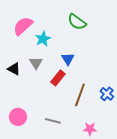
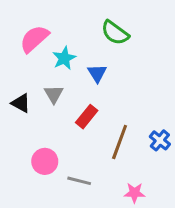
blue triangle: (68, 59) -> (97, 73), moved
pink circle: (18, 117) -> (45, 161), moved

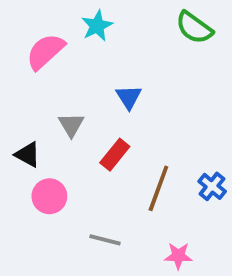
green semicircle: (115, 33) -> (194, 28), moved
cyan star: (64, 58) -> (97, 26), moved
black triangle: (21, 103) -> (28, 155), moved
pink circle: (45, 161) -> (49, 196), moved

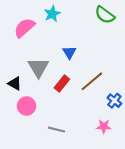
gray triangle: (71, 125) -> (38, 67), size x1.5
brown line: (158, 188) -> (92, 81), moved, turned 30
pink star: (178, 256) -> (104, 126), moved

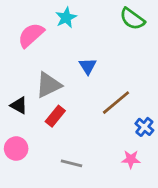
gray triangle: (38, 67) -> (49, 85), turned 35
red rectangle: (62, 83) -> (55, 116), moved
pink circle: (26, 106) -> (16, 149), moved

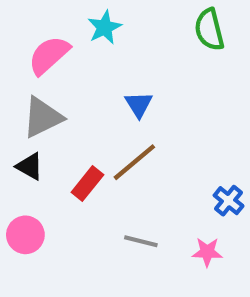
green semicircle: (132, 19) -> (209, 30), turned 40
gray triangle: (49, 85) -> (43, 117), moved
brown line: (116, 103) -> (134, 162), moved
gray line: (71, 163) -> (141, 241), moved

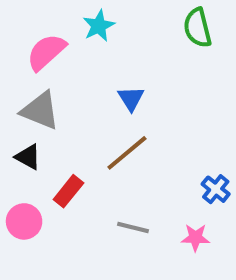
gray triangle: (43, 117) -> (40, 111), turned 48
red rectangle: (87, 184) -> (68, 191), moved

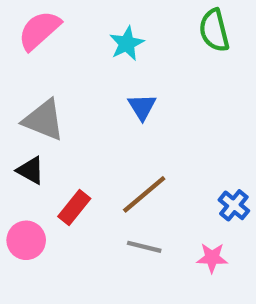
cyan star: (99, 26) -> (127, 43), moved
pink semicircle: (46, 52) -> (39, 30), moved
brown line: (127, 153) -> (144, 194), moved

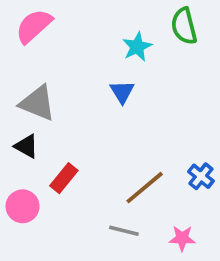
cyan star: (127, 43) -> (137, 47), moved
brown line: (144, 194) -> (145, 188), moved
gray line: (144, 247) -> (124, 231), moved
pink star: (212, 258) -> (182, 238), moved

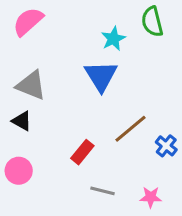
blue triangle: (122, 92) -> (101, 76), size x1.6
red rectangle: (64, 178) -> (82, 152), moved
brown line: (145, 188) -> (130, 129), moved

